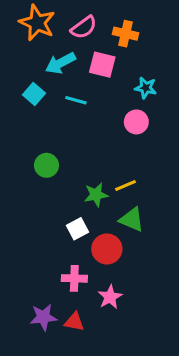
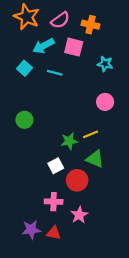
pink circle: (136, 122) -> (105, 102), moved
green circle: (46, 165) -> (24, 120), moved

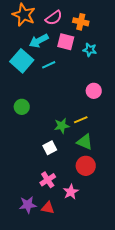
cyan star: (105, 64) -> (90, 50), moved
cyan square: (24, 68) -> (22, 61), size x1.6
cyan line: (55, 73) -> (49, 65), turned -40
red circle: (77, 180) -> (86, 166), moved
pink cross: (54, 202) -> (48, 180), turned -35

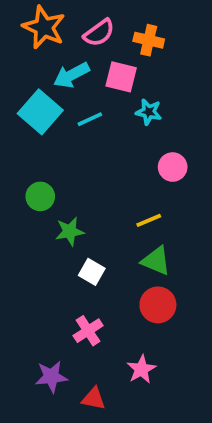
cyan star: (90, 50) -> (149, 112), moved
green star: (62, 126) -> (70, 231), moved
white square: (50, 148) -> (92, 272), turned -32
pink star: (71, 192) -> (141, 369), moved
red triangle: (48, 208) -> (94, 399), moved

